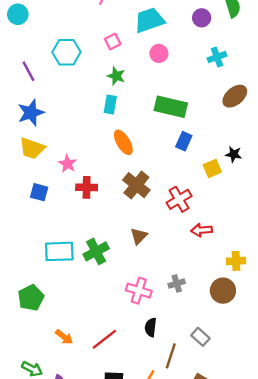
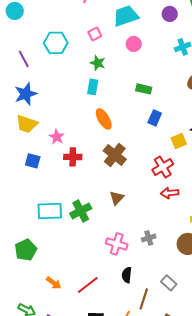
green rectangle: (171, 107) -> (144, 89), size x0.6
red cross: (179, 199) -> (163, 167), moved

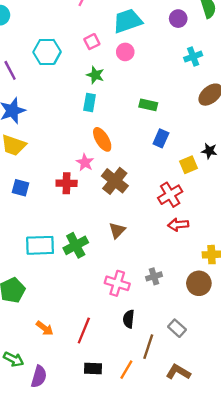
pink circle: (134, 44) -> (125, 52), moved
pink star: (57, 137) -> (85, 162), moved
red line: (88, 285) -> (84, 331), turned -30

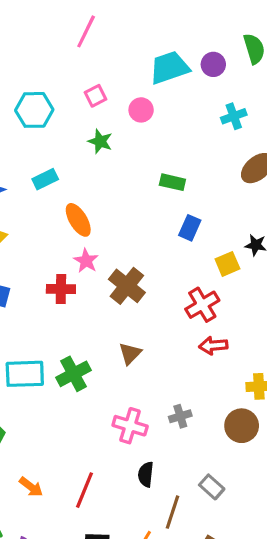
cyan trapezoid: (128, 21) -> (169, 68), moved
cyan rectangle: (90, 103) -> (45, 179), moved, turned 54
orange ellipse: (102, 139) -> (78, 220), moved

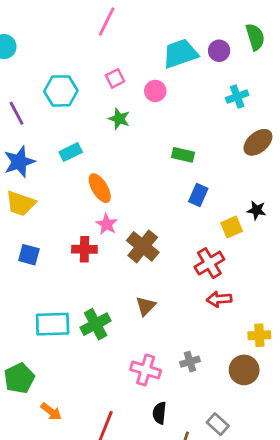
orange arrow: (31, 487) -> (51, 412), moved

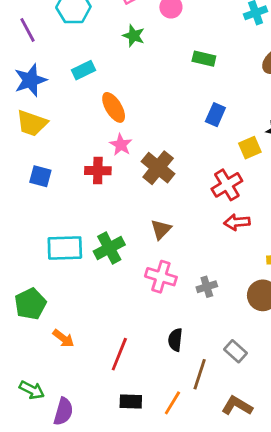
green rectangle: (183, 155) -> (204, 59), moved
pink cross: (146, 370) -> (161, 277), moved

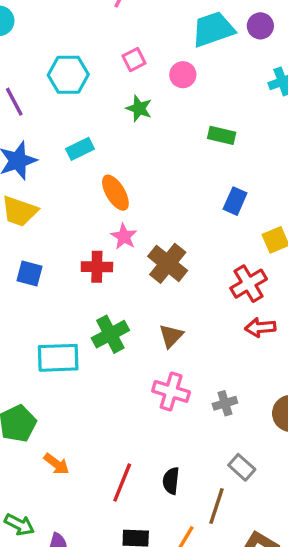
green cross: (109, 248) -> (110, 334), moved
black semicircle: (175, 340) -> (171, 481), moved
gray rectangle: (236, 351) -> (242, 467), moved

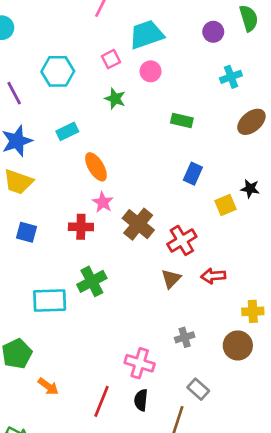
cyan trapezoid: (213, 29) -> (146, 35), moved
red cross: (249, 284) -> (182, 240), moved
brown triangle: (171, 336) -> (171, 279), moved
pink cross: (171, 391) -> (140, 363), moved

